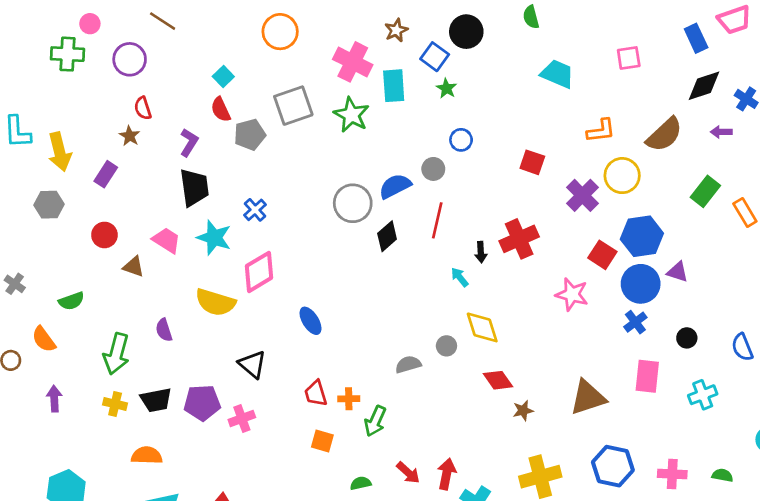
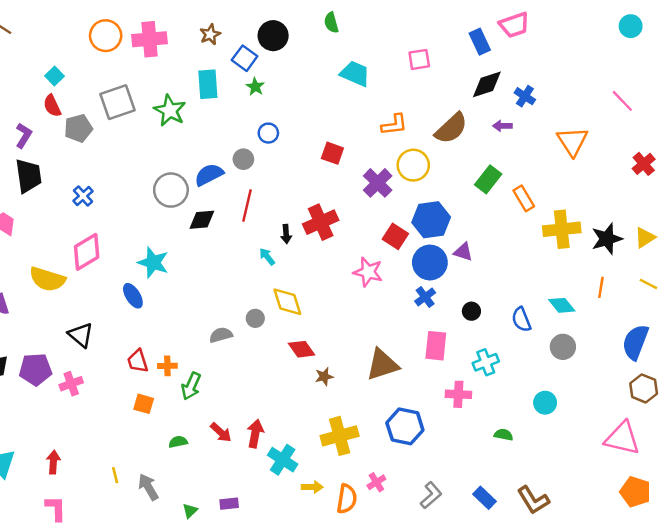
pink cross: (353, 62) -> (150, 39), moved, turned -32
black diamond: (387, 236) -> (202, 220), turned 36
cyan star: (214, 238) -> (153, 263), moved
pink cross: (672, 474) -> (458, 394), moved

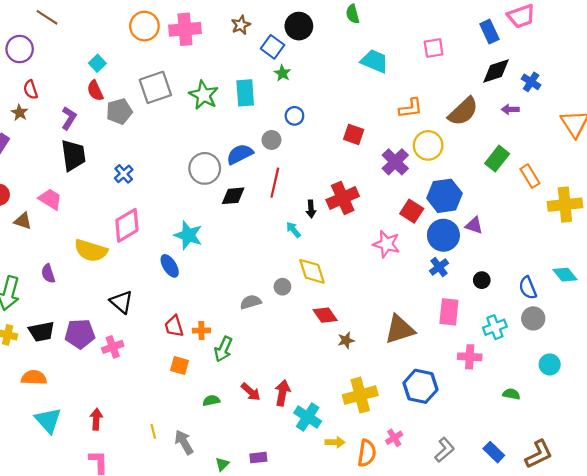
cyan rectangle: (208, 84) -> (245, 93), moved
gray circle: (563, 347) -> (533, 318), moved
brown L-shape: (533, 500) -> (539, 454), turned -84

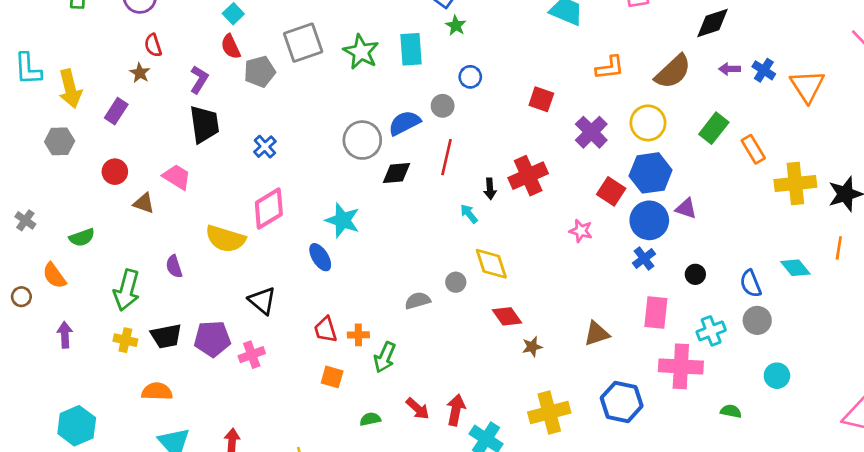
blue cross: (531, 82) -> (764, 70), moved
yellow circle: (428, 145) -> (648, 123), moved
pink star: (386, 244) -> (581, 231), size x0.7
brown triangle: (400, 329) -> (597, 334), size x0.7
pink cross: (470, 357) -> (681, 366), size x1.5

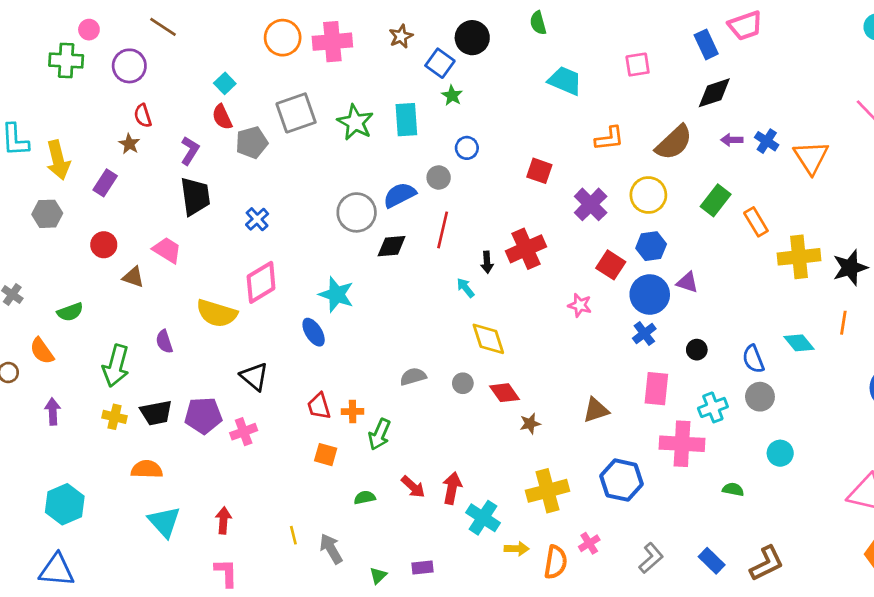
blue hexagon: (651, 173) -> (651, 246), size x0.7
gray circle: (456, 282) -> (463, 383), moved

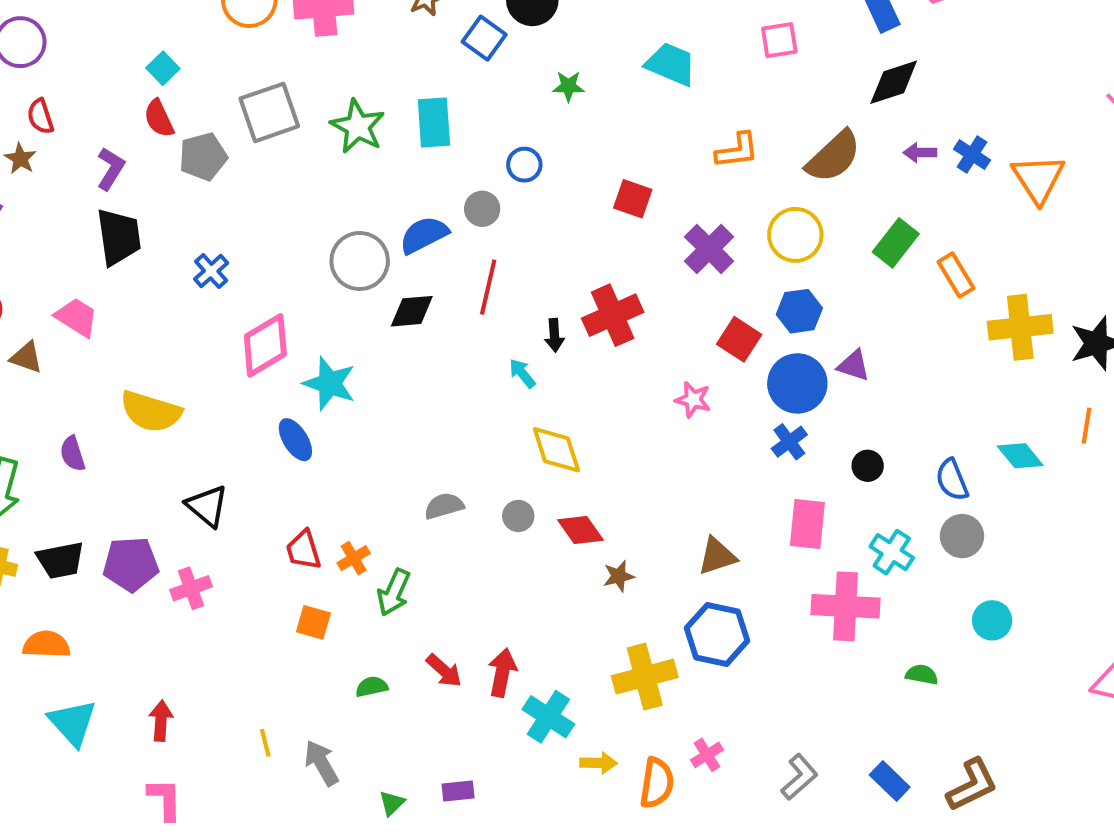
green star: (452, 95) -> (568, 86), moved, turned -30
pink diamond: (261, 282) -> (265, 345), moved
cyan cross: (713, 407) -> (892, 552), turned -36
orange cross: (353, 411) -> (354, 558), turned -30
blue hexagon: (621, 480) -> (717, 634), moved

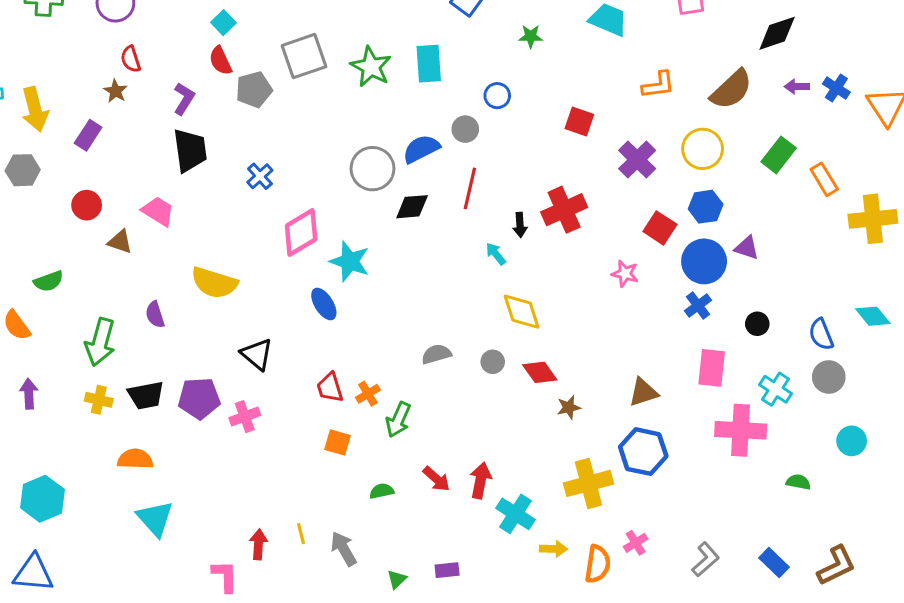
red arrow: (161, 721) -> (258, 544), moved

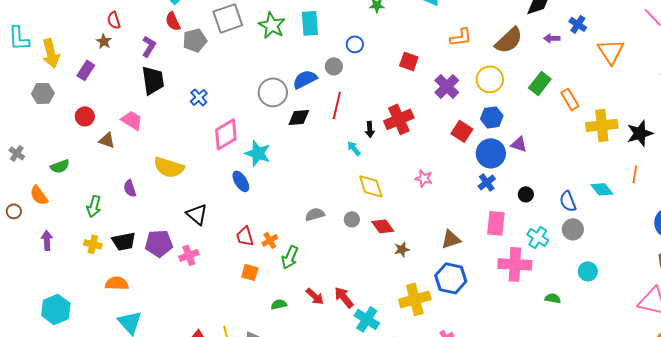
blue cross: (836, 88) -> (578, 24), moved
pink star: (625, 274) -> (424, 178), moved
green arrow: (100, 342) -> (94, 206), size x0.7
red arrow: (480, 480) -> (344, 297), turned -50

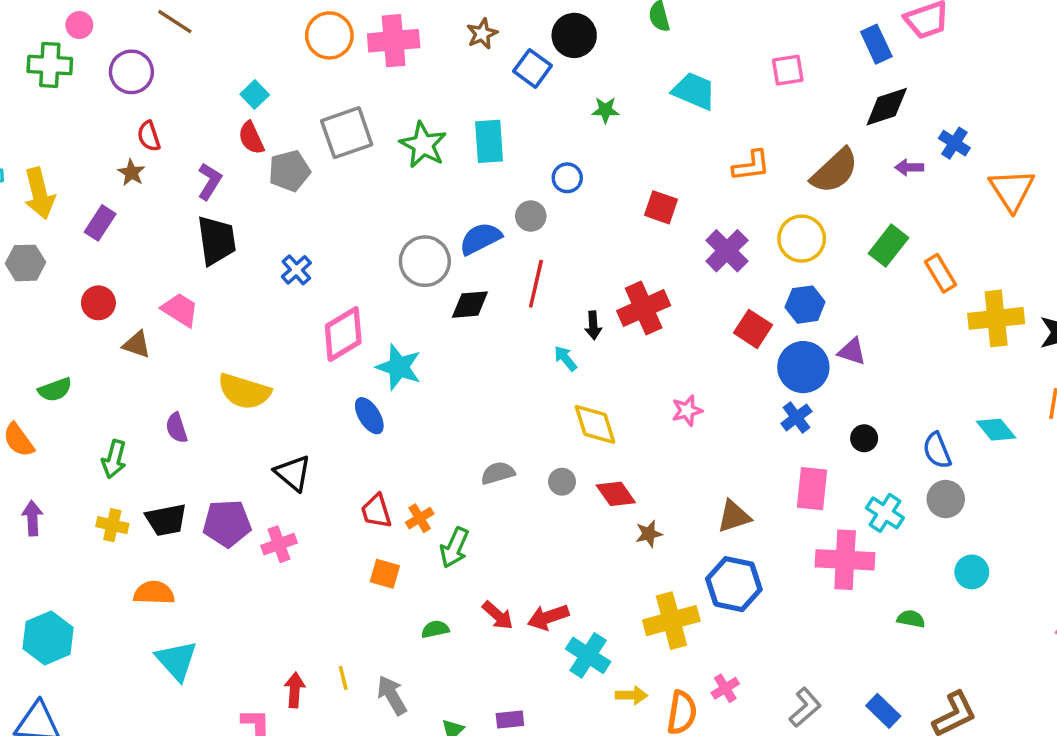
pink star: (424, 178) -> (687, 410), turned -30
red arrow: (344, 297) -> (548, 617), turned -70

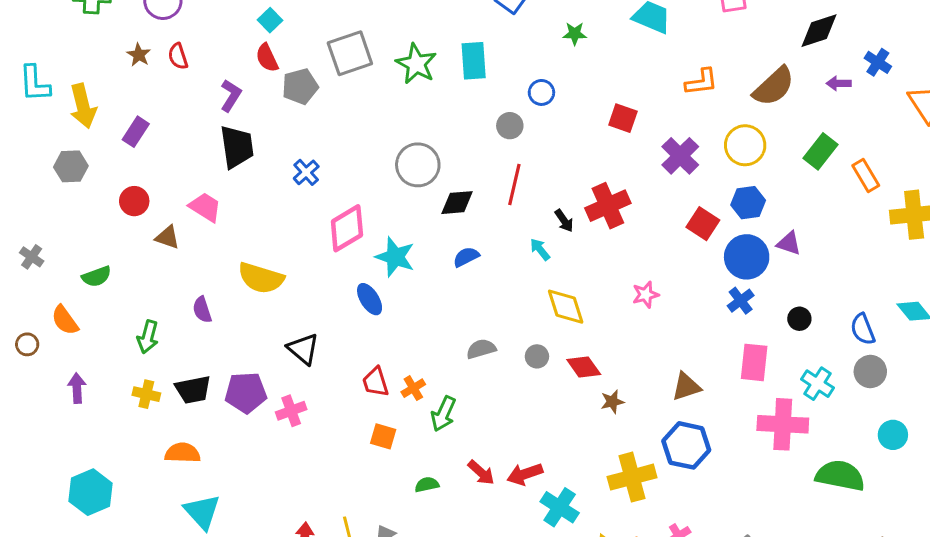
brown star: (131, 173) -> (139, 55), moved
blue semicircle: (480, 239) -> (466, 257), moved, size x0.7
black arrow: (593, 325) -> (564, 221), turned -30
green semicircle: (911, 619) -> (840, 476), size x2.0

